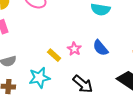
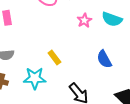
pink star: (74, 49) -> (84, 20), moved

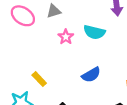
blue semicircle: (104, 59) -> (91, 75), turned -84

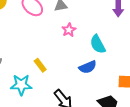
cyan semicircle: (94, 32) -> (98, 44), moved, turned 42

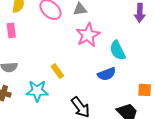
pink star: (69, 30) -> (88, 35), size x1.6

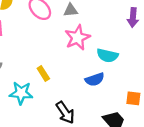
cyan semicircle: (118, 50) -> (107, 55), turned -54

